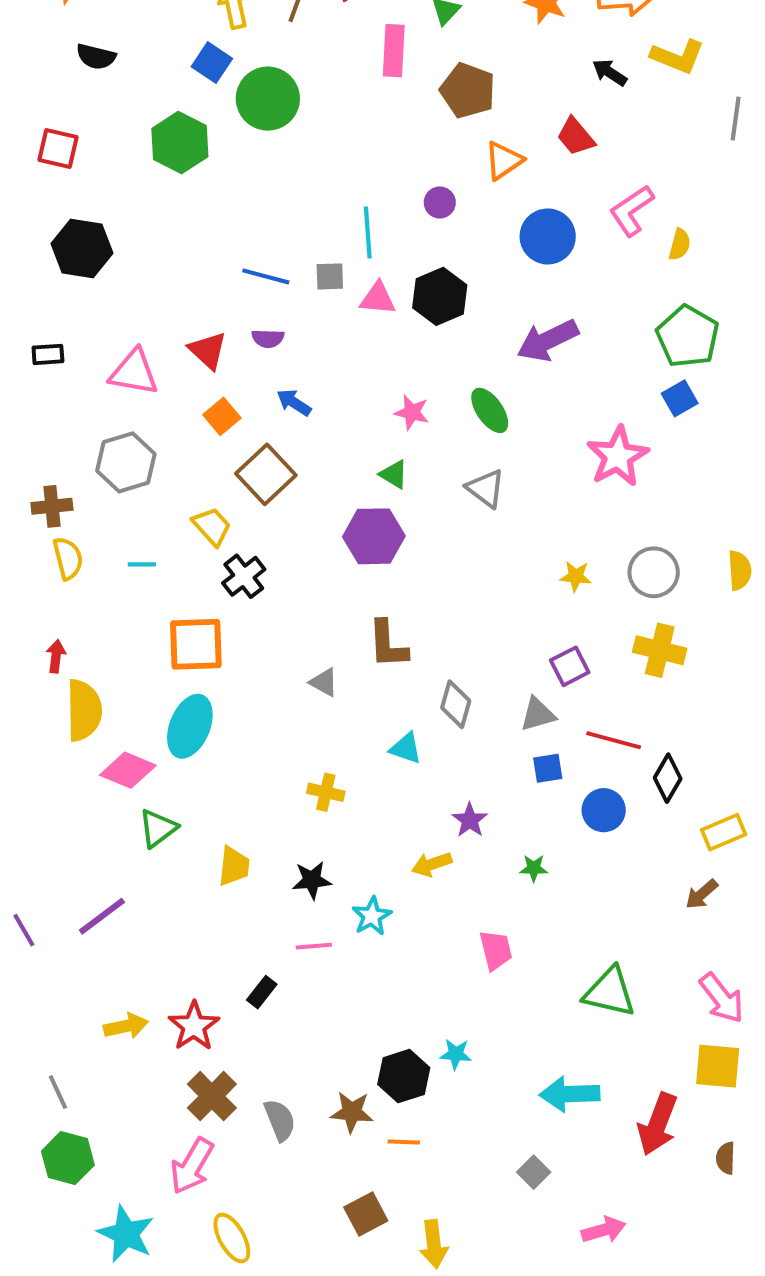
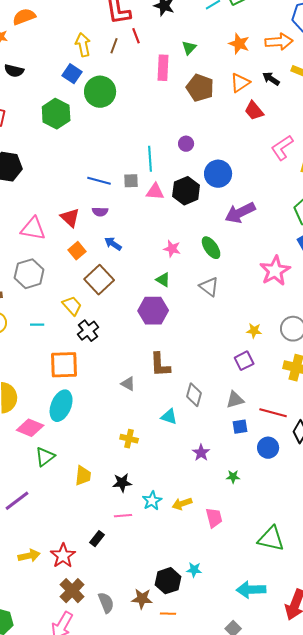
orange triangle: (504, 161) -> (240, 83), moved
blue circle: (548, 236) -> (218, 174), moved
purple square: (570, 666) -> (244, 361), moved
yellow arrow: (432, 864) -> (182, 504), moved

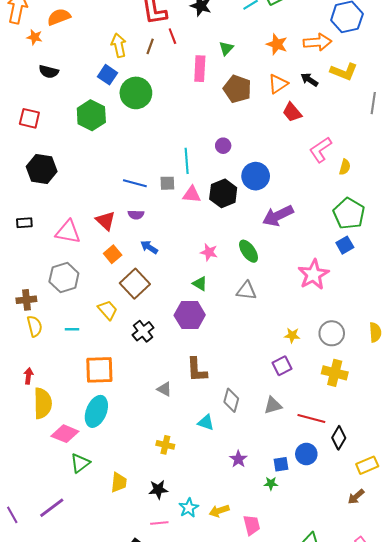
gray triangle: (209, 287) -> (246, 291), turned -30
black cross: (88, 331) -> (143, 331), moved
blue square: (240, 427) -> (281, 464), moved

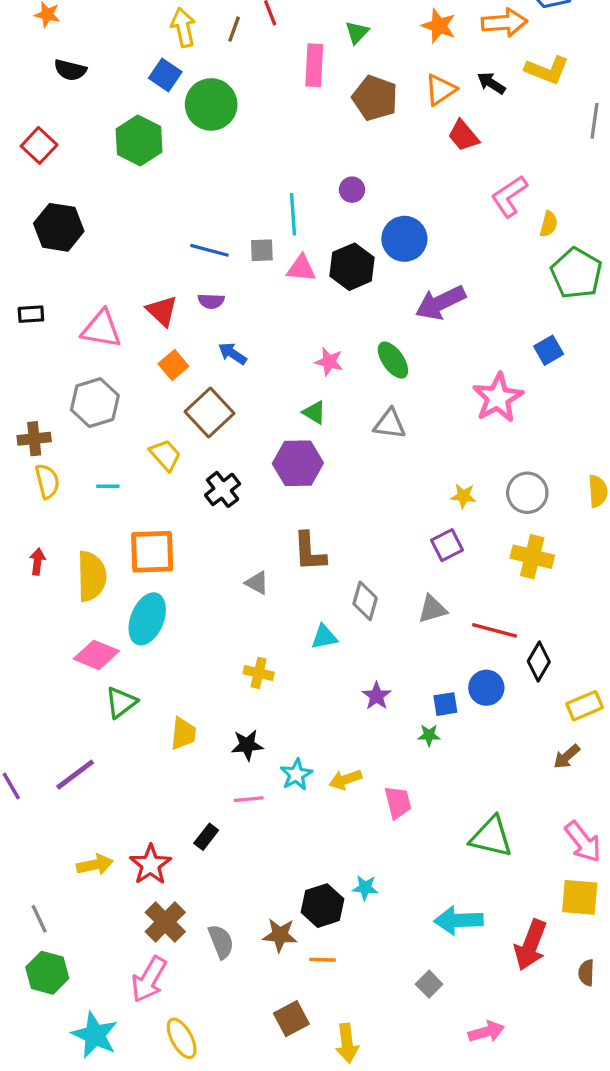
red square: (29, 118) -> (39, 145), turned 30
green pentagon: (349, 214) -> (576, 273), moved
yellow semicircle: (43, 403) -> (92, 576), moved
cyan triangle: (206, 423) -> (324, 637), turned -30

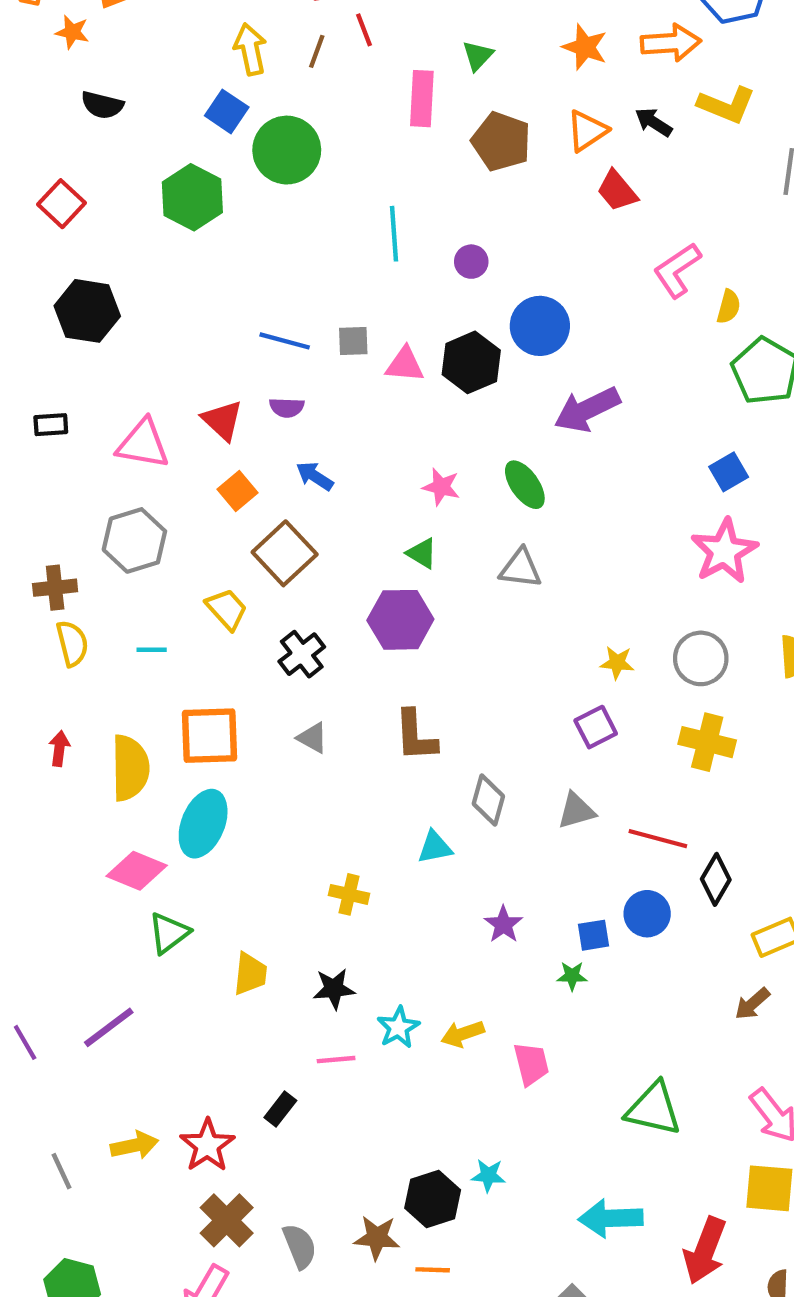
cyan line: (293, 214) -> (394, 234), moved
pink star: (498, 398) -> (724, 551), moved
gray triangle: (257, 583) -> (312, 738), moved
gray line: (39, 919) -> (62, 1171), moved

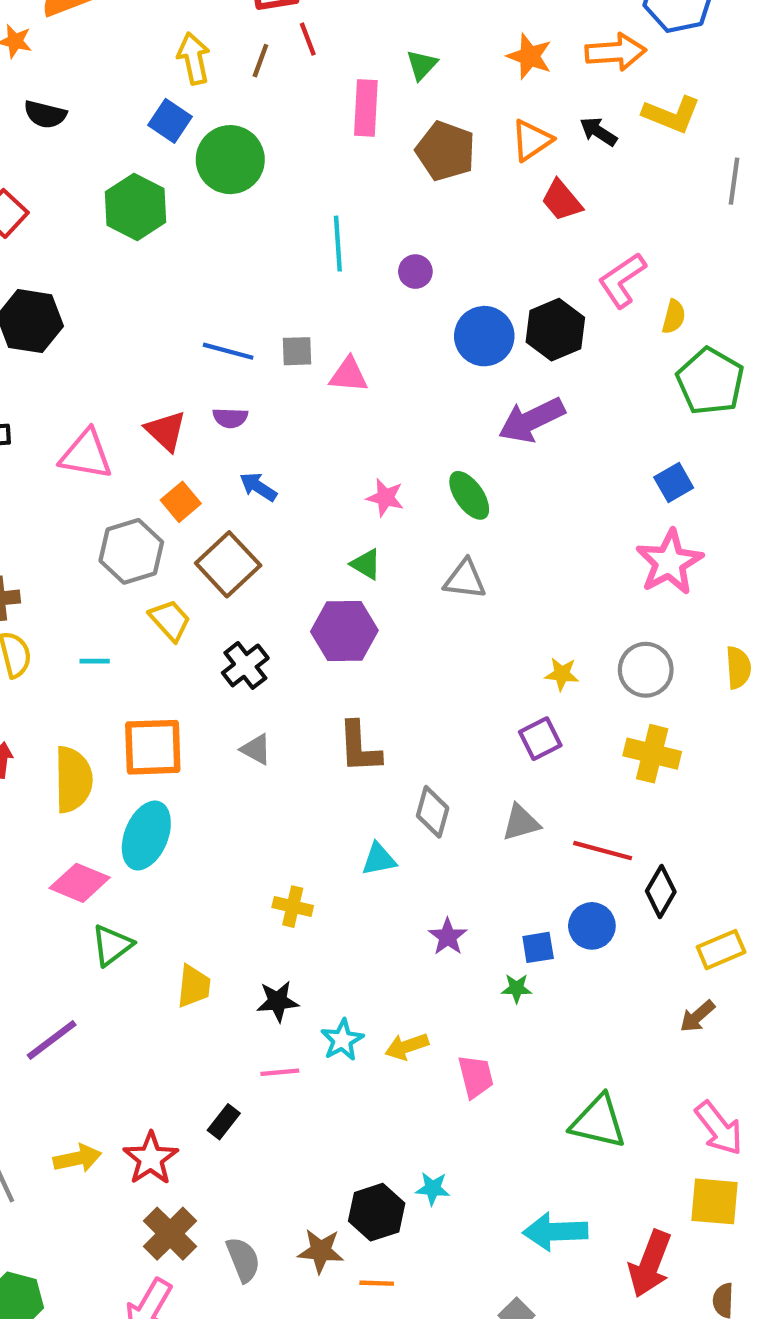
black hexagon: (471, 362) -> (555, 330), moved
gray hexagon: (134, 540) -> (131, 551), moved

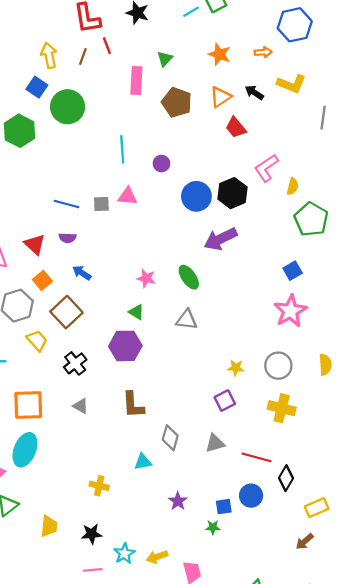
orange arrow: (616, 52) -> (263, 52), size x0.6
pink triangle: (349, 375) -> (128, 196), moved

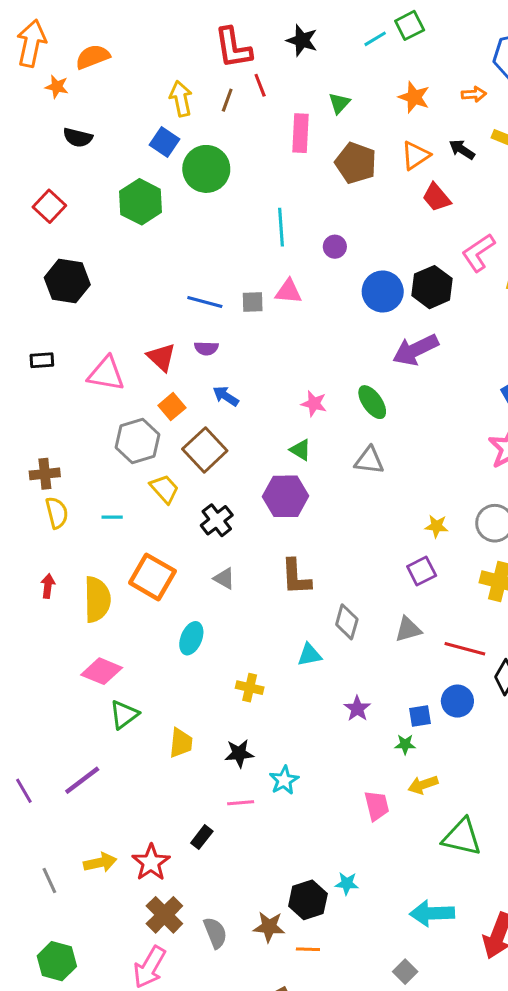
orange square: (28, 405) -> (152, 577), turned 32
cyan ellipse: (25, 450) -> (191, 638), moved, size x0.7
yellow arrow: (157, 557) -> (423, 785), moved

